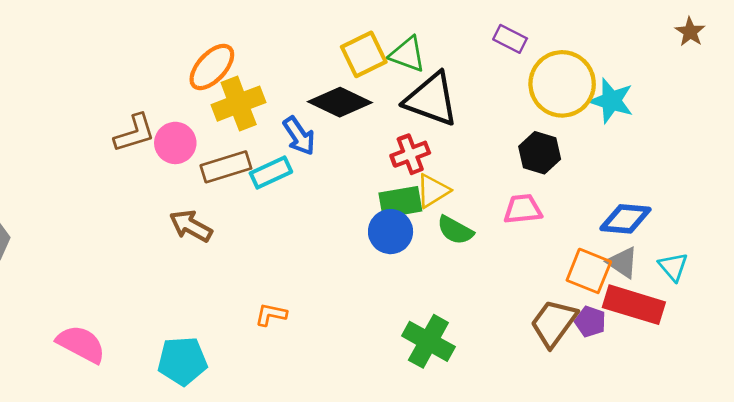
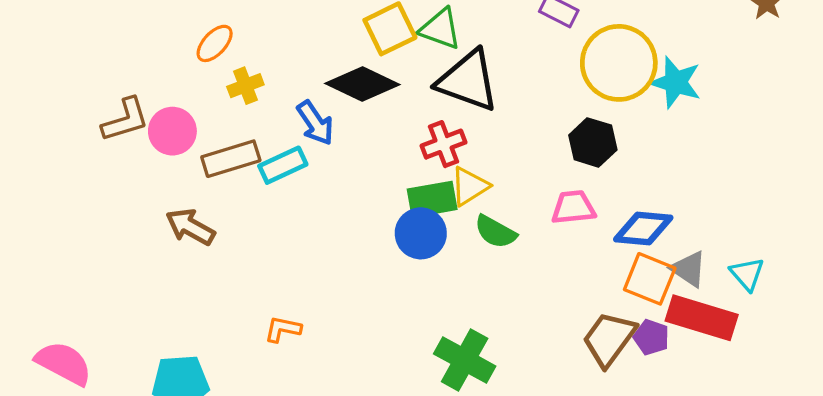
orange ellipse: (212, 67) -> (215, 43), size x0.7
yellow cross: (239, 104) -> (245, 86), size x0.6
blue diamond: (625, 219) -> (643, 228), moved

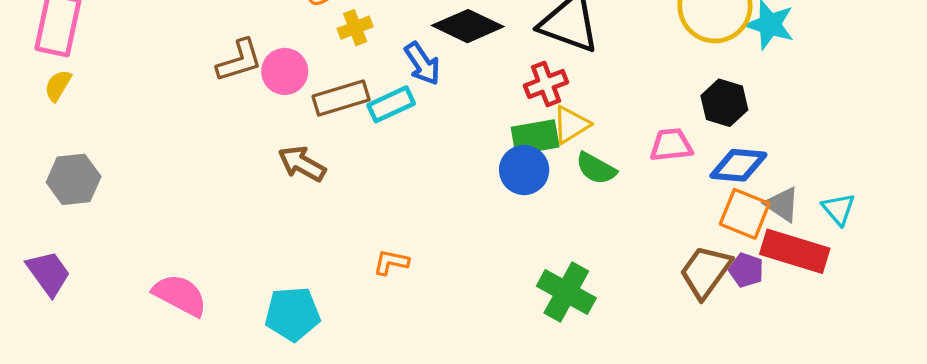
black hexagon: (593, 142) -> (724, 103), moved

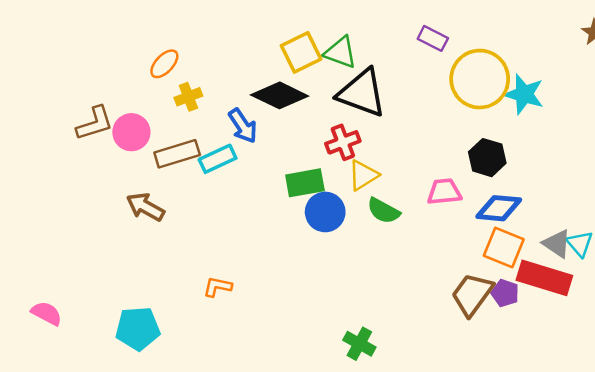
green rectangle: (535, 137) -> (305, 183), moved
gray triangle: (782, 204) -> (557, 244), moved
green cross: (566, 292) -> (359, 344), moved, size x0.7
pink semicircle: (180, 295) -> (47, 313), size x0.7

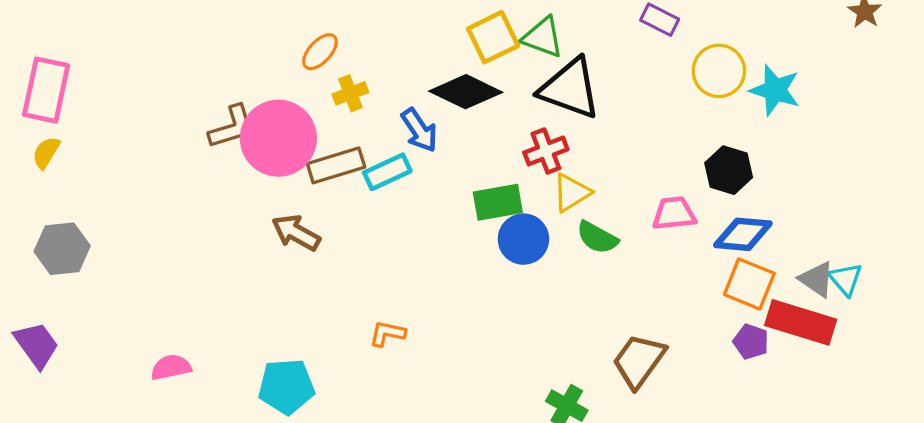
yellow circle: (480, 79) -> (719, 71), size x0.7
pink circle: (131, 132) -> (278, 138), size x1.6
brown trapezoid: (472, 294) -> (639, 361), moved
pink semicircle: (47, 313) -> (171, 367), turned -40

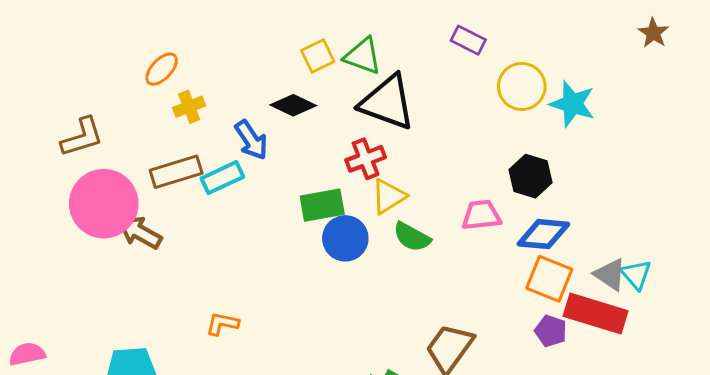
yellow square: (493, 37) -> (318, 56), size x0.7
black diamond: (466, 92) -> (293, 105), size x0.7
pink circle: (278, 138) -> (104, 204), moved

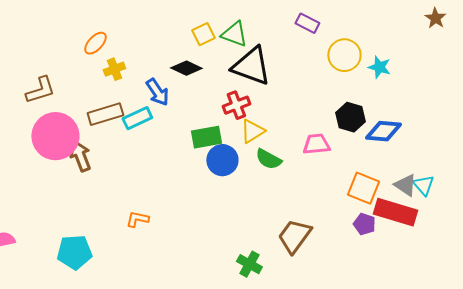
cyan star: (572, 104) -> (379, 67), size x0.7
brown arrow: (140, 233) -> (80, 156), turned 40
blue diamond: (543, 234) -> (383, 131), moved

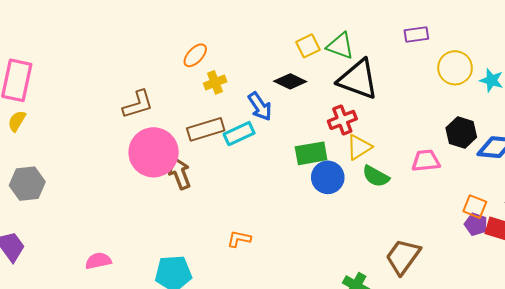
purple rectangle: (307, 23) -> (416, 34), turned -35
orange square: (363, 188) -> (475, 207), size x0.7
purple pentagon: (364, 224) -> (476, 224), moved

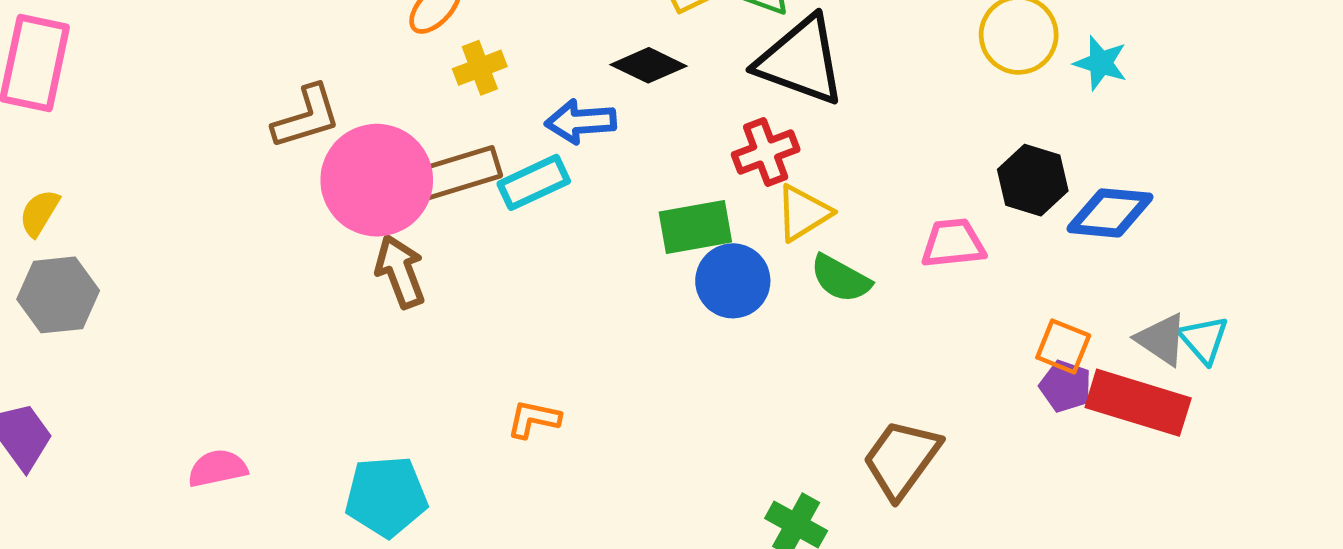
blue arrow: (260, 106) -> (581, 122), turned 120
yellow semicircle: (17, 121) -> (39, 213), moved
pink circle: (154, 152) -> (377, 180), moved

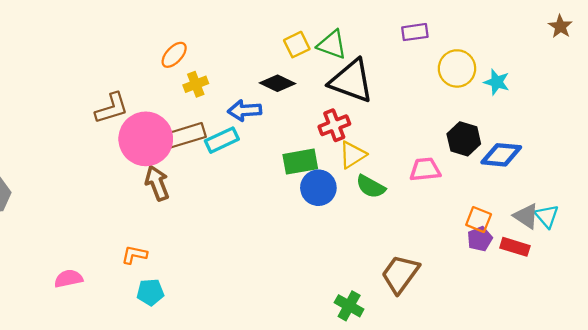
purple pentagon: (1065, 386) -> (480, 239), turned 30
red rectangle: (1138, 403) -> (515, 247), size x0.6
orange L-shape: (534, 419) -> (134, 255), moved
cyan pentagon: (386, 496) -> (150, 292), size x0.7

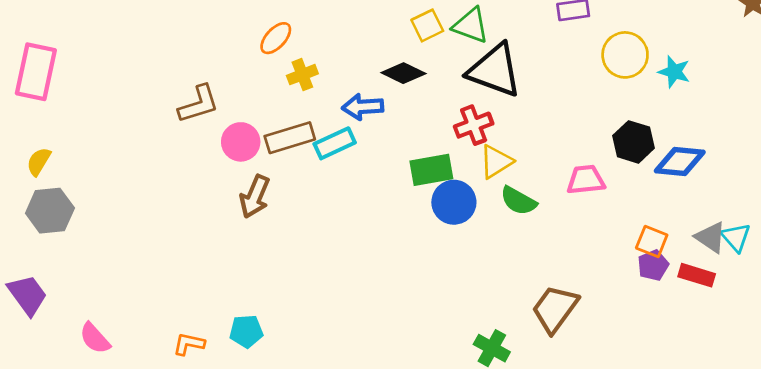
pink circle: (146, 139) -> (241, 142), size x0.6
brown arrow: (157, 183) -> (255, 197), turned -136
orange L-shape: (134, 255) -> (189, 344), moved
pink semicircle: (68, 279) -> (95, 338), moved, turned -120

